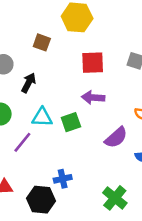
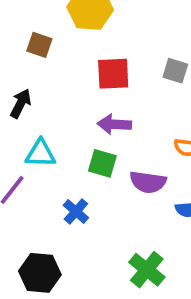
green square: (71, 122) -> (102, 163), moved, turned 36
purple semicircle: (116, 138) -> (148, 182), turned 50
blue cross: (63, 179) -> (76, 211), moved, turned -36

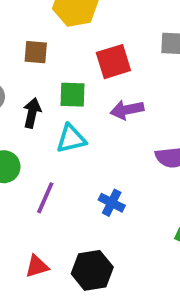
cyan triangle: (40, 153) -> (71, 139), moved
green square: (102, 163) -> (73, 95), moved

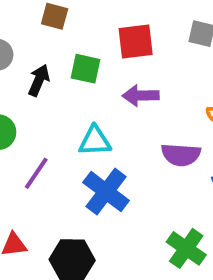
cyan triangle: (71, 139) -> (95, 141), moved
blue cross: (112, 203) -> (106, 192), size x1.6

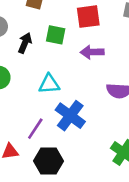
cyan triangle: (95, 141) -> (49, 84), moved
purple line: (36, 173) -> (35, 129), moved

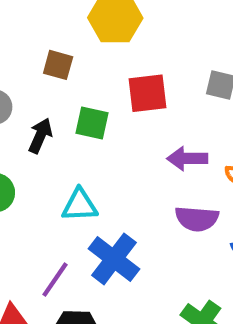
purple arrow: (92, 52) -> (187, 159), moved

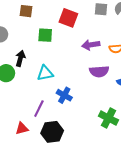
red square: (147, 93) -> (68, 18), turned 36
black arrow: (40, 136) -> (20, 58), moved
blue cross: (114, 259) -> (64, 95), size x0.7

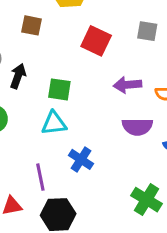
green square: (45, 35) -> (59, 89), moved
black arrow: (20, 58) -> (18, 76), moved
purple line: (39, 109) -> (40, 177), turned -42

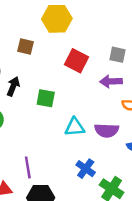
purple arrow: (127, 85) -> (111, 81), moved
cyan triangle: (54, 123) -> (75, 127), moved
blue cross: (81, 159) -> (86, 169), moved

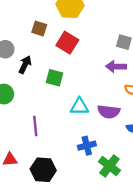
red square: (76, 61) -> (67, 43), moved
purple line: (28, 167) -> (35, 126), moved
blue cross: (86, 169) -> (87, 146), turned 36

